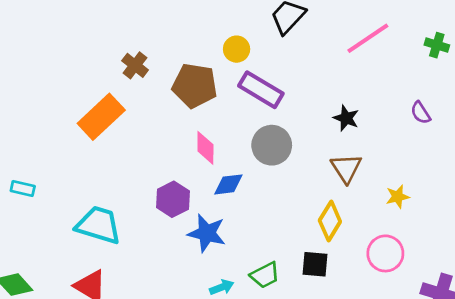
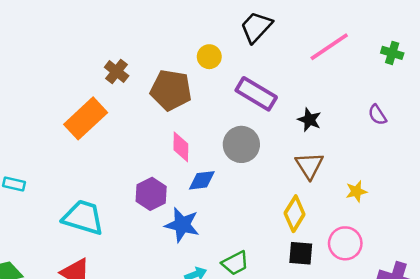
purple rectangle: (261, 90) -> (256, 94), moved
black square: (315, 264) -> (301, 253), moved

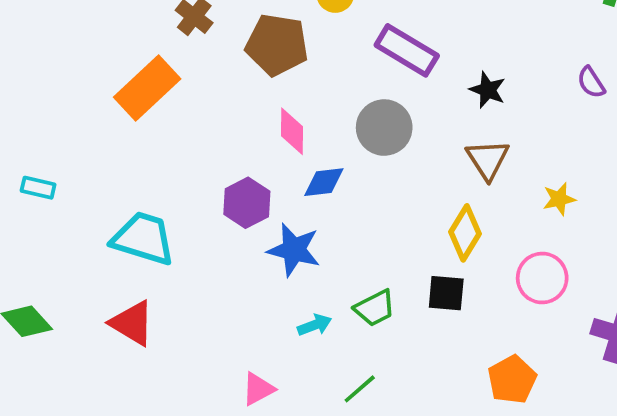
black square: (301, 253) -> (446, 293), moved

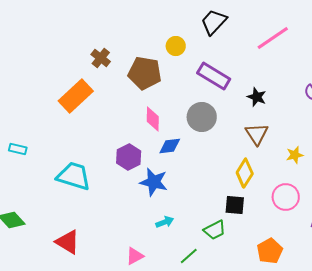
green trapezoid: (375, 308) -> (215, 230), moved
red triangle: (132, 323) -> (68, 242), moved

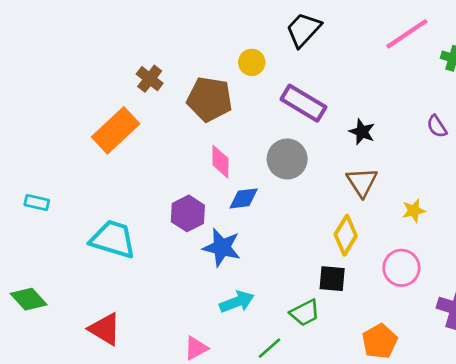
pink line: (273, 38) -> (407, 34), moved
cyan arrow: (165, 222) -> (237, 302), size x1.4

